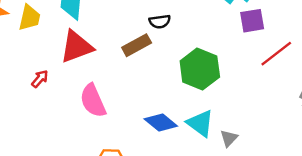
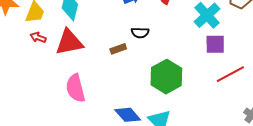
brown rectangle: (137, 45) -> (118, 49), size x0.7
red arrow: (40, 79) -> (38, 37), moved, turned -119

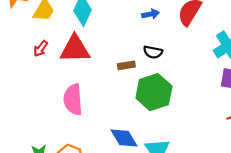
red arrow: (38, 37) -> (41, 49), moved, turned -84
green hexagon: (166, 77) -> (154, 92), moved

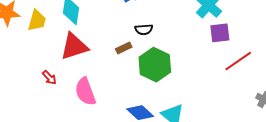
red arrow: (41, 49) -> (49, 78), moved, turned -63

